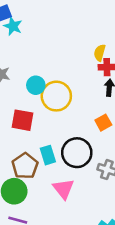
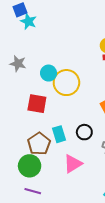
black circle: (77, 153) -> (84, 132), size x0.6
pink triangle: (64, 189) -> (73, 164), turned 36

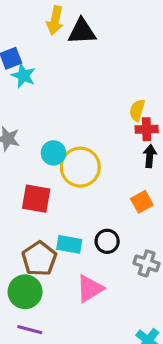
cyan rectangle: (59, 134) -> (69, 244), turned -63

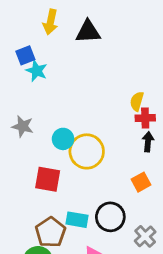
yellow arrow: (55, 20) -> (50, 22), moved
black circle: (107, 241) -> (110, 217), size x1.4
gray cross: (147, 263) -> (145, 236), turned 30

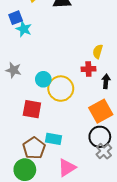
red cross: (145, 118) -> (88, 69), moved
orange square: (141, 182) -> (101, 111), size x1.6
black circle: (110, 217) -> (100, 137), moved

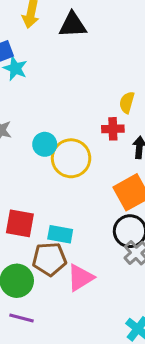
red square: (32, 109) -> (20, 223), moved
brown pentagon: (34, 148) -> (49, 259), moved, turned 30

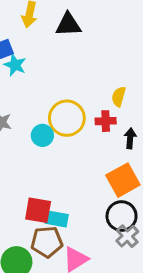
yellow circle: (71, 158) -> (67, 118), moved
red square: (20, 223) -> (38, 210), moved

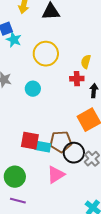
yellow circle: (67, 118) -> (46, 54), moved
black circle: (122, 216) -> (74, 153), moved
brown pentagon: (47, 242) -> (61, 142), moved

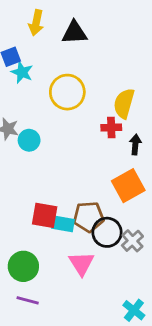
yellow semicircle: (86, 62) -> (124, 103), size x1.5
cyan circle: (33, 89) -> (29, 140), moved
pink triangle: (56, 175) -> (81, 264), turned -30

